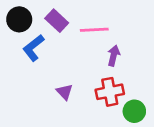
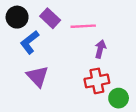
purple triangle: (64, 92) -> (38, 76), moved, size x1.5

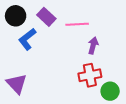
purple triangle: (38, 76) -> (17, 84), moved

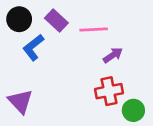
purple arrow: (93, 46) -> (113, 55), turned 42

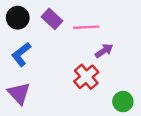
blue L-shape: (33, 47) -> (21, 54), moved
red cross: (109, 91) -> (86, 77), moved, turned -30

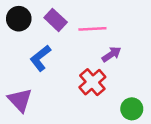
blue L-shape: (21, 54) -> (40, 58), moved

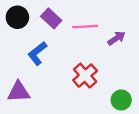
purple arrow: (111, 54) -> (117, 38), moved
purple triangle: (20, 100) -> (19, 92), turned -50

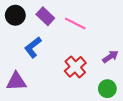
pink line: (85, 27) -> (75, 24), turned 30
purple arrow: (117, 38) -> (110, 57), moved

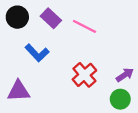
blue L-shape: (33, 47) -> (37, 53), turned -95
purple arrow: (110, 57) -> (125, 75), moved

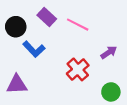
black circle: (17, 17) -> (16, 27), moved
purple arrow: (125, 75) -> (109, 52), moved

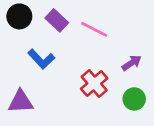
black circle: (16, 27) -> (19, 16), moved
green circle: (111, 92) -> (134, 99), moved

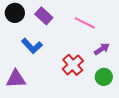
pink line: (94, 29) -> (85, 23), moved

